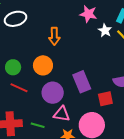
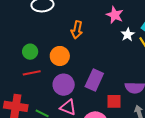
purple rectangle: (82, 82) -> (94, 80), turned 35
red line: (19, 88) -> (32, 73), turned -48

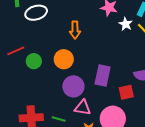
red line: (32, 73) -> (16, 51), moved

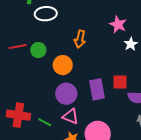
green circle: (34, 61) -> (38, 50), moved
purple rectangle: (103, 76) -> (97, 89), turned -35
red square: (126, 92) -> (120, 82), moved

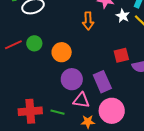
orange arrow: (80, 39) -> (88, 21), moved
purple rectangle: (97, 89) -> (102, 82), moved

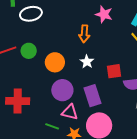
white star: (123, 16) -> (87, 62), moved
red cross: (30, 111) -> (18, 101), moved
green line: (58, 112) -> (52, 126), moved

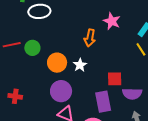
white star: (87, 62) -> (80, 65), moved
purple rectangle: (93, 96) -> (103, 102), moved
red cross: (18, 101) -> (15, 96), size x0.6

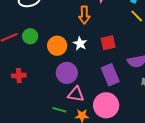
red square: (115, 79) -> (108, 43), moved
red cross: (15, 96) -> (19, 76), moved

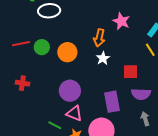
red square: (108, 43) -> (131, 72), moved
white star: (80, 44) -> (103, 58), moved
orange circle: (57, 46) -> (67, 52), moved

